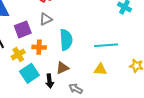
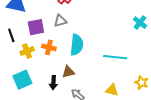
yellow triangle: (100, 69) -> (112, 90), moved
cyan square: (29, 73) -> (22, 80), moved

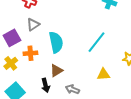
cyan line: (115, 57) -> (97, 42), turned -40

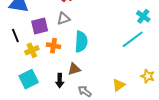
cyan line: (97, 42) -> (133, 39), moved
yellow triangle: (103, 74) -> (119, 85), turned -48

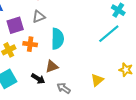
black arrow: (60, 81) -> (38, 79), turned -56

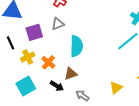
orange cross: (30, 44) -> (48, 62), moved, turned 32

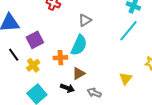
gray triangle: (58, 24) -> (85, 20), moved
cyan semicircle: (76, 46) -> (79, 45), turned 35
orange cross: (48, 62) -> (60, 58), moved, turned -32

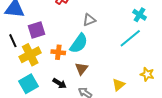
yellow cross: (33, 65) -> (30, 55), size x1.5
brown triangle: (79, 73) -> (81, 69), moved, turned -32

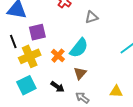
gray triangle: (89, 20) -> (92, 17), moved
orange cross: (58, 52) -> (58, 56), turned 32
yellow triangle: (119, 85) -> (116, 91), turned 40

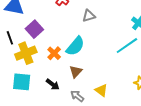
purple square: (37, 32) -> (34, 29), turned -30
cyan square: (26, 85) -> (22, 82), turned 30
yellow triangle: (116, 91) -> (101, 90), moved, turned 32

